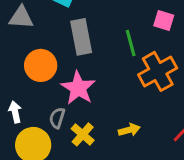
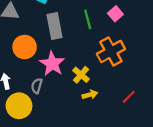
pink square: (164, 20) -> (115, 14), turned 32
green line: (131, 43) -> (88, 19), moved
yellow cross: (83, 134) -> (81, 75), moved

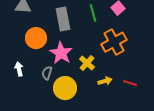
yellow arrow: (90, 95) -> (105, 81), moved
red line: (129, 97) -> (130, 83), turned 64
yellow circle: (19, 106) -> (65, 88), moved

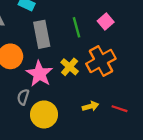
yellow cross: (87, 63) -> (70, 67), moved

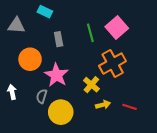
pink square: (106, 21) -> (117, 27), size x1.5
gray rectangle: (42, 34) -> (59, 39), size x0.6
yellow cross: (70, 67) -> (91, 85), moved

